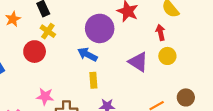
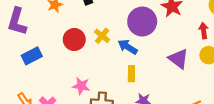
yellow cross: (48, 31) -> (102, 36), moved

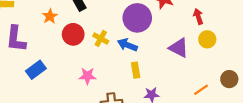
red circle: (74, 40) -> (73, 34), moved
pink star: (81, 86) -> (87, 76), moved

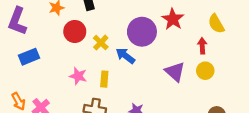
yellow rectangle: (136, 70) -> (104, 79), moved

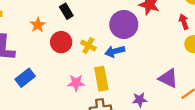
blue arrow: (125, 56) -> (115, 51), turned -36
purple triangle: (175, 72) -> (168, 78), moved
yellow rectangle: (104, 79) -> (101, 79), size x1.5

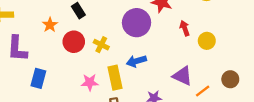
red arrow: (184, 22) -> (185, 28), moved
blue arrow: (115, 51) -> (136, 61), moved
blue rectangle: (25, 78) -> (38, 78), turned -36

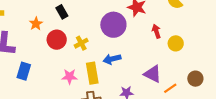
yellow cross: (101, 45) -> (81, 43), turned 32

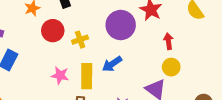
yellow circle: (176, 43) -> (171, 67), moved
blue arrow: (112, 59) -> (112, 64), turned -30

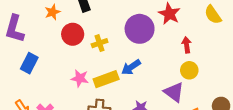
yellow rectangle: (87, 76) -> (106, 79), turned 70

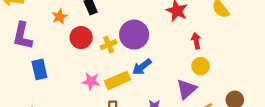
purple circle: (140, 29) -> (134, 35), moved
blue rectangle: (29, 63) -> (39, 69), turned -36
purple triangle: (174, 92) -> (187, 89), turned 45

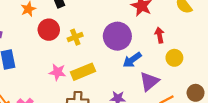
purple circle: (134, 35) -> (117, 36), moved
yellow circle: (201, 66) -> (174, 58), moved
blue arrow: (142, 67) -> (132, 60), moved

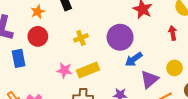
red circle: (49, 30) -> (38, 36), moved
red arrow: (160, 35) -> (173, 33), moved
yellow circle: (174, 58) -> (175, 68), moved

